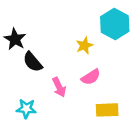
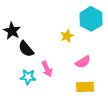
pink semicircle: (91, 77) -> (83, 62), moved
cyan star: (26, 109) -> (28, 77), moved

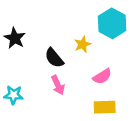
black semicircle: (26, 49) -> (54, 58), moved
cyan star: (28, 77) -> (14, 95), moved

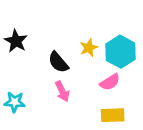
cyan hexagon: (112, 23) -> (120, 52), moved

